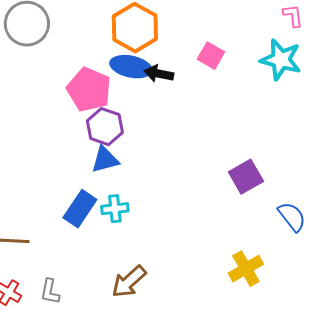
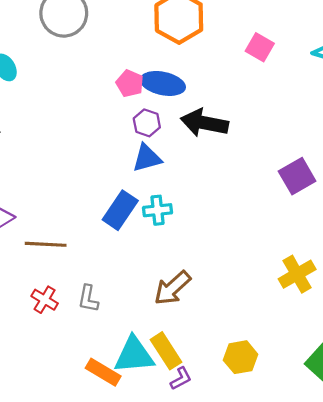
blue ellipse: (131, 67) -> (163, 83), moved
black arrow: (159, 74) -> (204, 123), moved, size x1.5
pink pentagon: (89, 90) -> (130, 83), size x0.6
purple hexagon: (105, 127) -> (147, 123), size x0.7

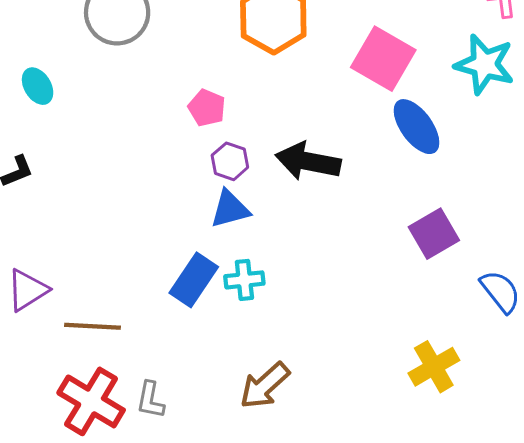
pink square: (260, 47) -> (383, 59), size x1.6
blue ellipse: (163, 83) -> (417, 127), moved, turned 42
red cross: (45, 300) -> (91, 401), size x1.8

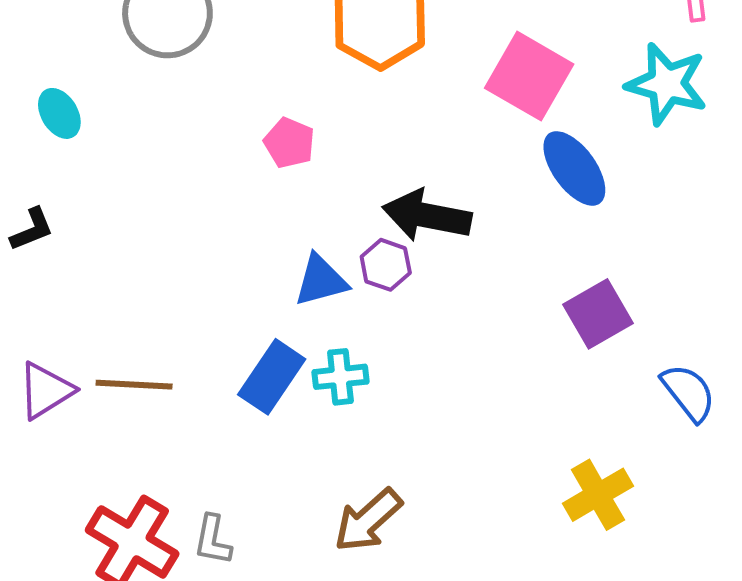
purple hexagon: (230, 161) -> (386, 265), moved
brown line: (92, 326) -> (134, 385), moved

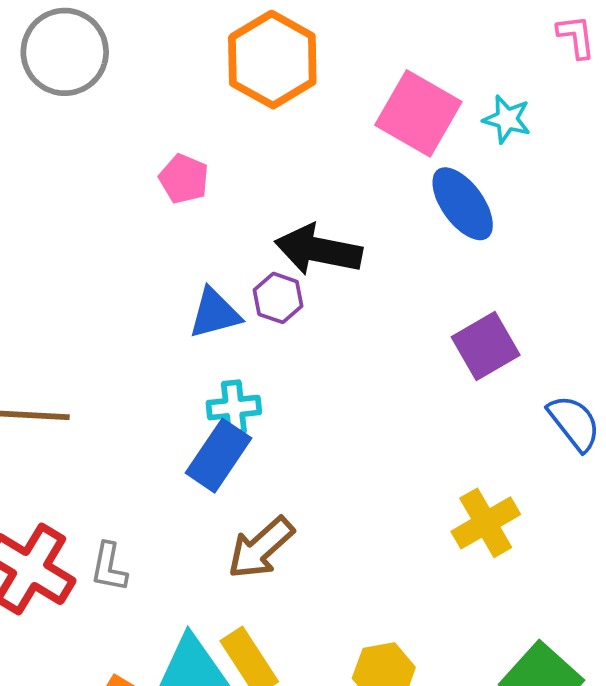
cyan star: (667, 84) -> (507, 119), moved, size x0.6
blue rectangle: (272, 377) -> (218, 456), moved

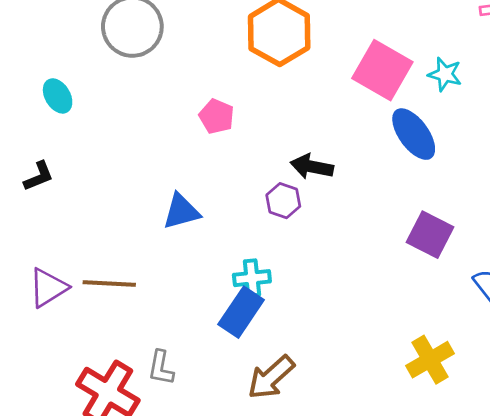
black arrow: (318, 250) -> (312, 167), size x0.7
blue triangle: (215, 313) -> (181, 212), moved
purple square: (486, 346) -> (430, 235), turned -33
gray L-shape: (109, 567) -> (161, 368), moved

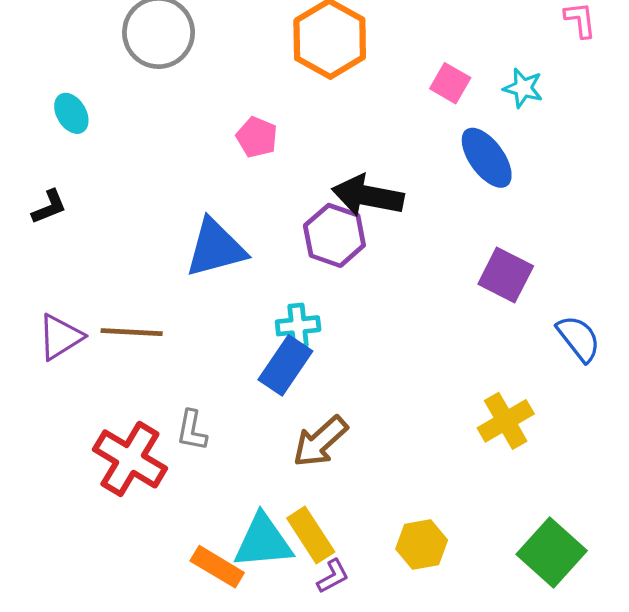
pink square: (382, 70) -> (450, 83), size x0.6
black arrow: (312, 167) -> (368, 196), size x1.4
purple hexagon: (283, 201) -> (334, 235), size x1.5
blue triangle: (181, 212) -> (216, 248), size x1.4

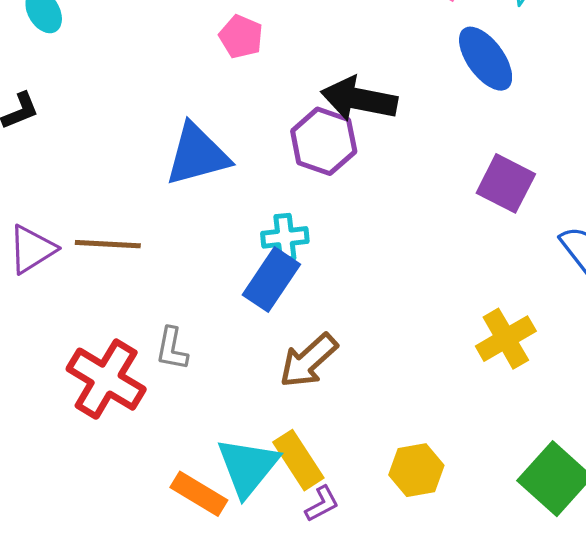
cyan triangle: (263, 541) -> (248, 467), turned -46

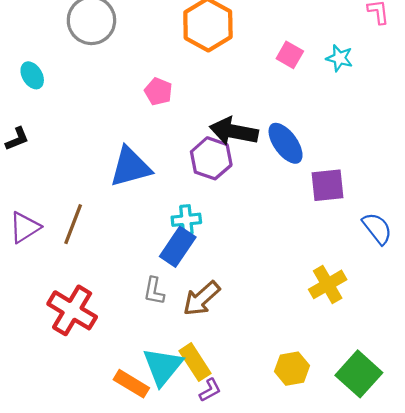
blue ellipse: (486, 59) -> (286, 143), moved
purple square: (506, 183) -> (328, 185), turned -33
brown line: (108, 244) -> (73, 224), turned -72
gray L-shape: (172, 349) -> (154, 291), moved
yellow hexagon: (416, 470) -> (292, 369), moved

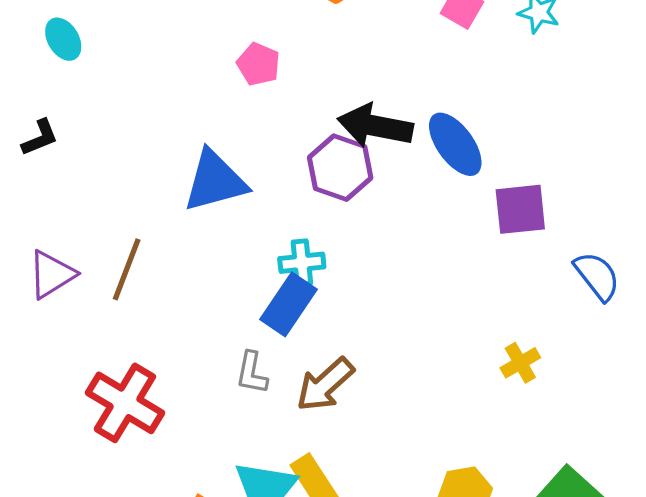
yellow cross: (328, 284) -> (520, 363), size x0.7

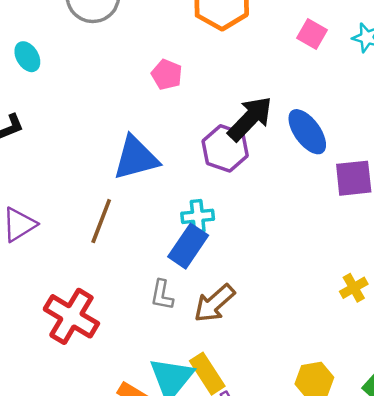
black arrow: (375, 126) -> (250, 119), turned 123
brown line: (127, 269) -> (101, 221), moved

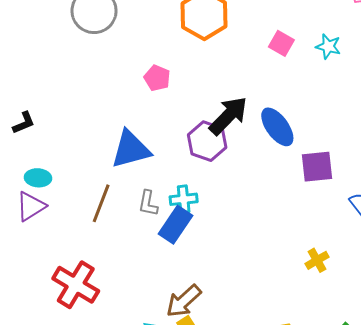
cyan ellipse: (27, 57) -> (38, 178), moved, turned -55
gray L-shape: (162, 295) -> (148, 203), moved
brown arrow: (214, 303) -> (184, 301), moved

